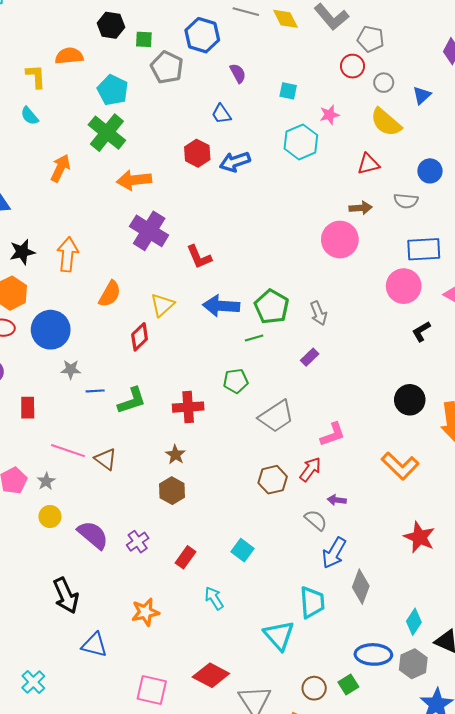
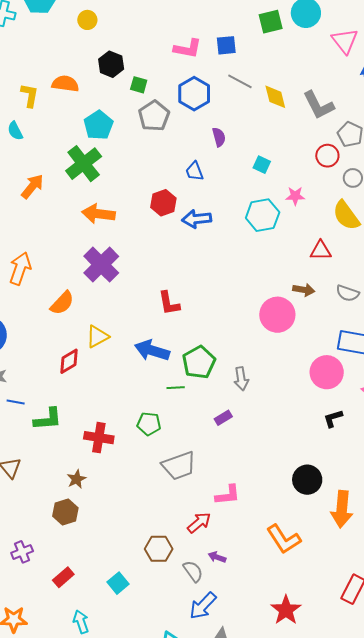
red L-shape: (199, 257) -> (169, 303), moved
orange semicircle: (110, 294) -> (62, 303), moved
brown hexagon: (273, 480) -> (159, 549), moved

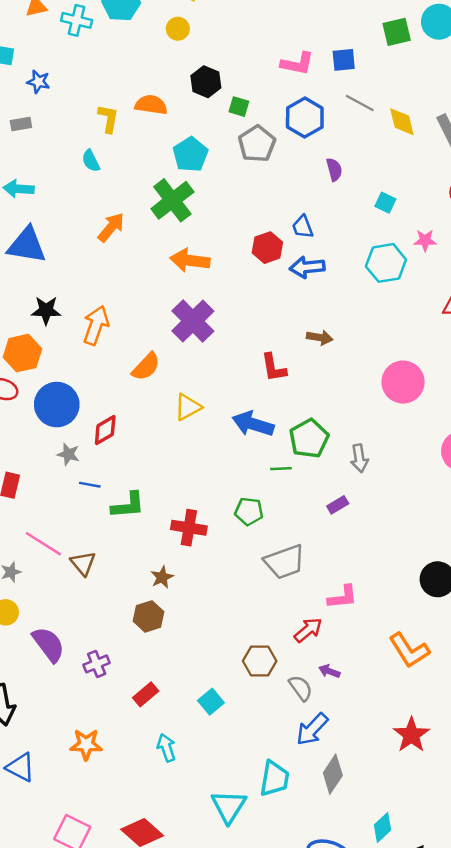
blue trapezoid: (194, 171) -> (303, 227), moved
brown arrow: (304, 290) -> (320, 337), moved
red diamond: (69, 361) -> (105, 430), moved

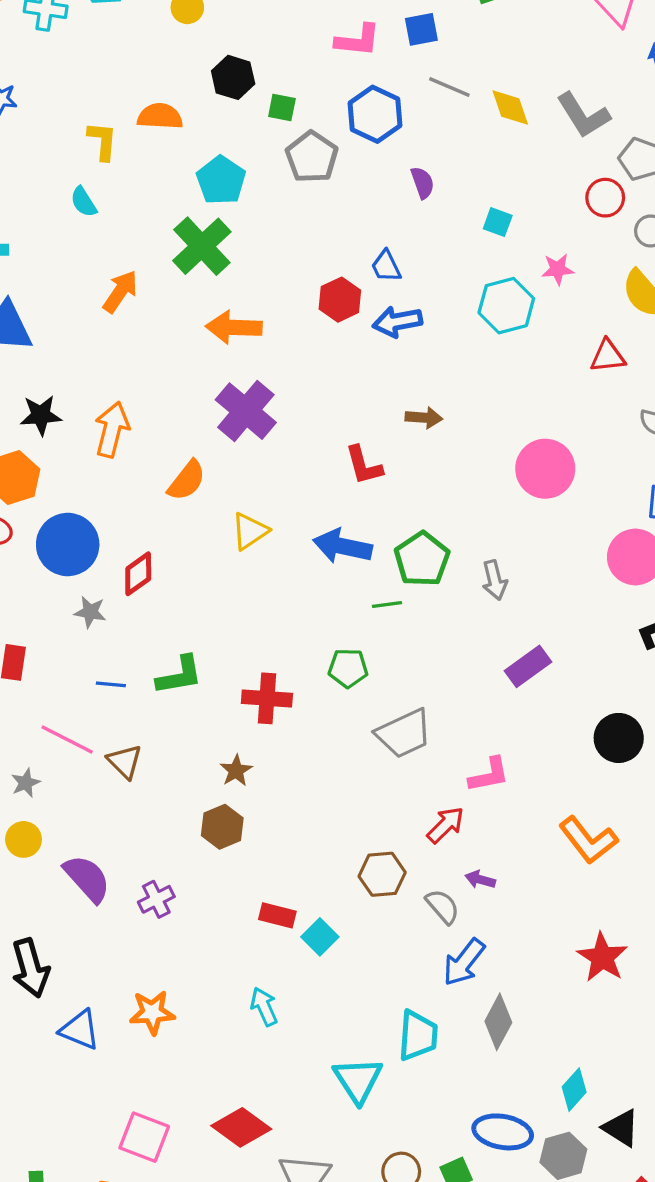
blue line: (90, 485) -> (111, 684), moved
purple rectangle: (338, 505) -> (528, 666), moved, size x1.5
red rectangle: (146, 694) -> (277, 915), moved, turned 60
blue triangle: (20, 767) -> (80, 1030), moved

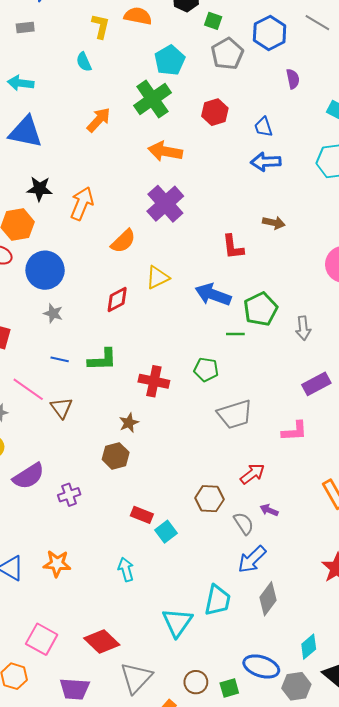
red hexagon: (340, 300) -> (215, 112), moved
red diamond: (138, 574) -> (117, 300), moved
pink L-shape: (489, 775) -> (294, 431), moved
purple semicircle: (87, 878) -> (29, 476), turned 92

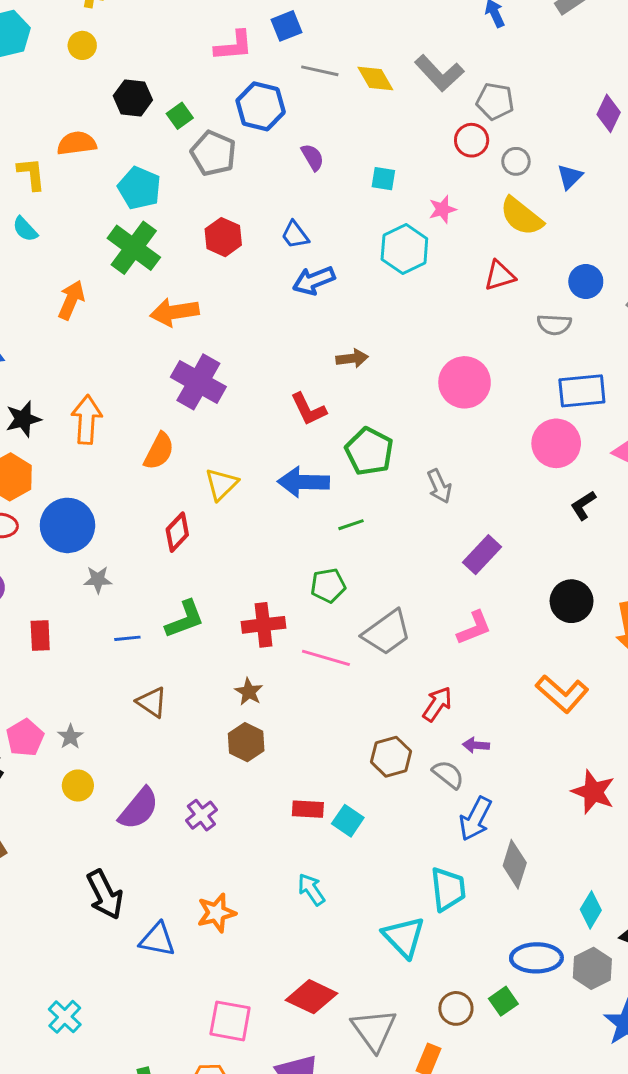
green square: (213, 21) -> (180, 116), turned -36
green pentagon: (261, 309) -> (369, 451), moved
pink line: (28, 389) -> (326, 658), moved

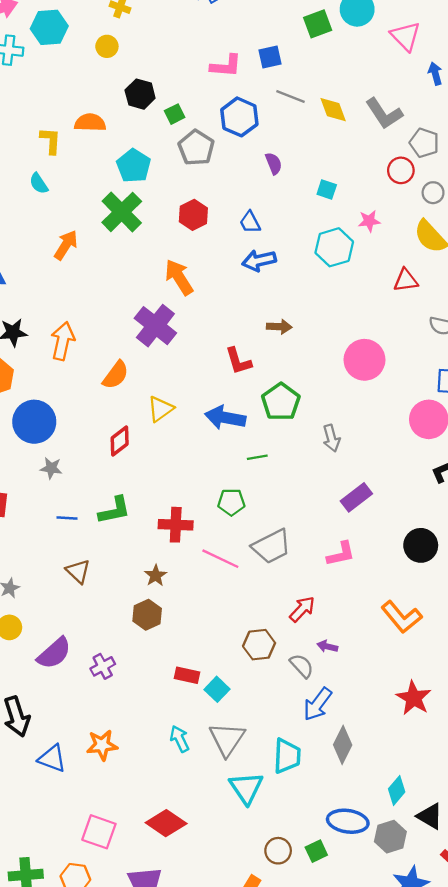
orange arrow: (174, 312) -> (179, 277), moved, turned 57
gray triangle: (374, 1030) -> (227, 739), moved

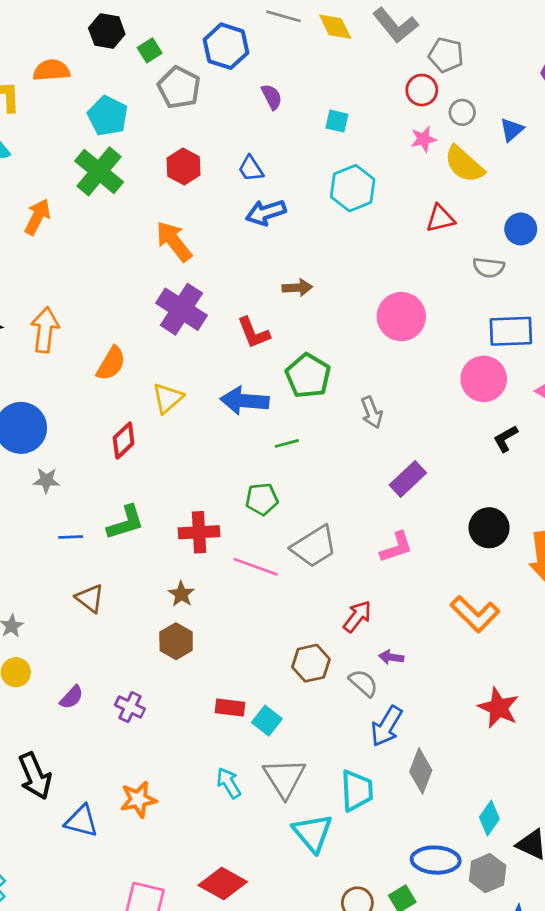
pink star: (369, 221) -> (424, 139), moved
purple cross: (155, 326) -> (181, 309), moved
purple semicircle: (54, 653) -> (72, 697), size x0.6
purple cross: (103, 666) -> (130, 707), turned -30

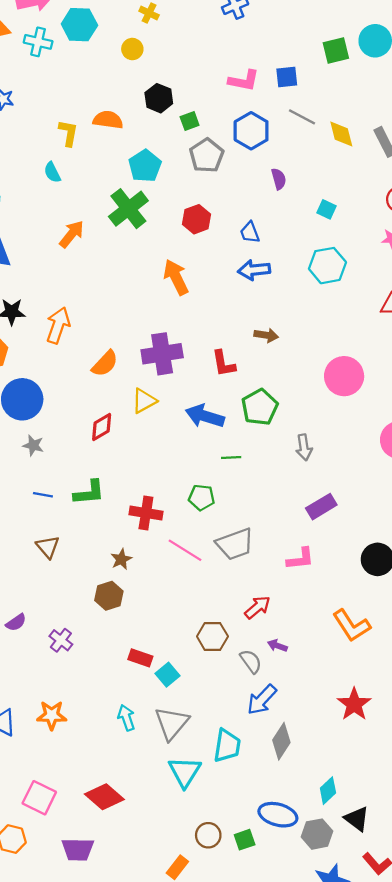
purple cross: (181, 309) -> (162, 354), moved, turned 36

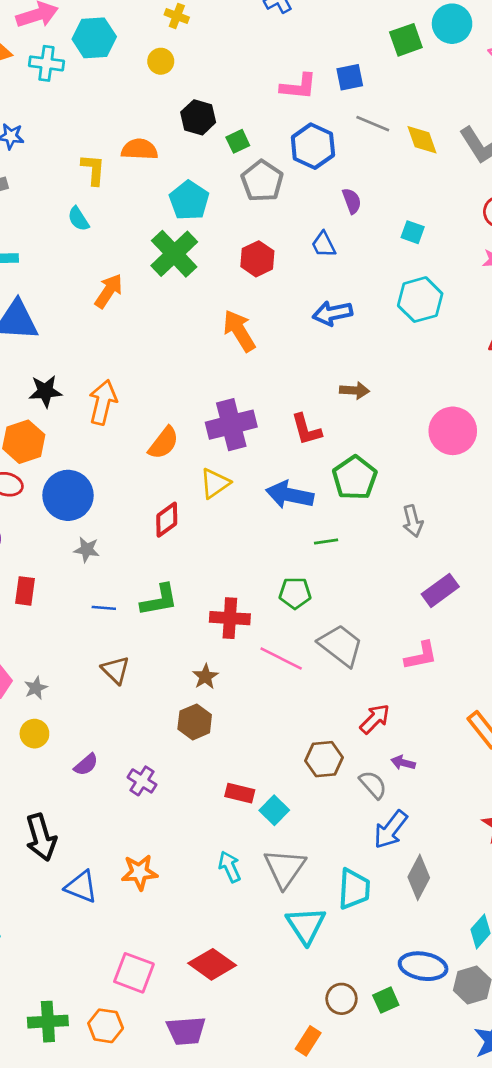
blue trapezoid: (250, 232) -> (324, 244), moved
gray trapezoid: (235, 544) -> (341, 645), turned -117

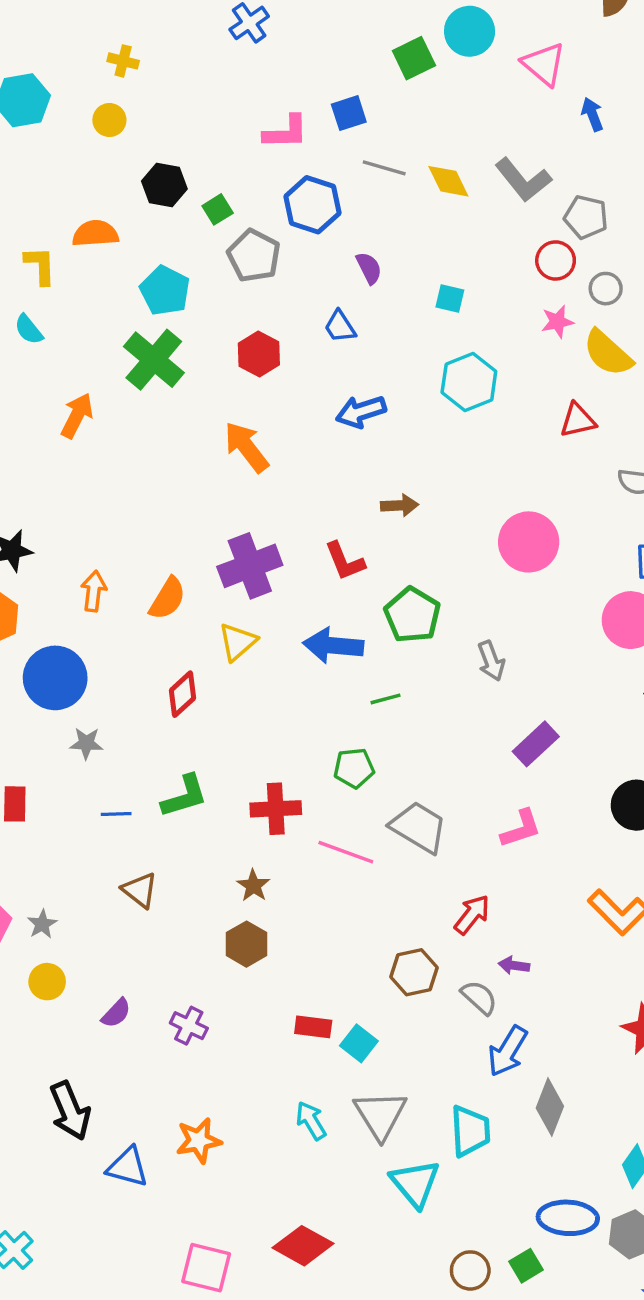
orange arrow: (103, 402) -> (94, 591), moved, size x0.7

